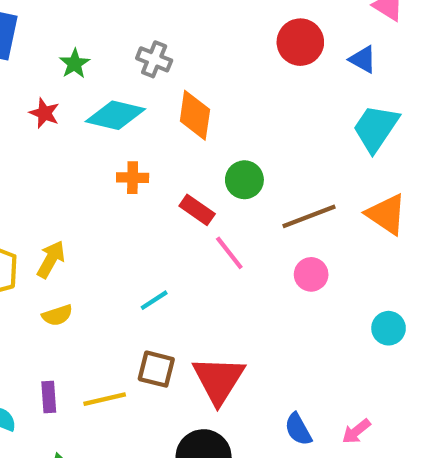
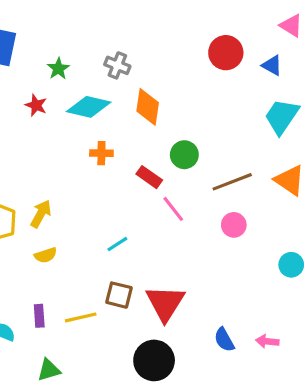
pink arrow: (356, 431) -> (267, 341), turned 45

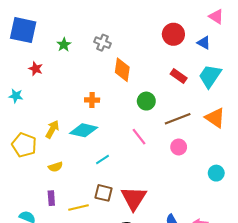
red star: (36, 105) -> (36, 69), moved
cyan diamond: (89, 107) -> (84, 130), moved
red rectangle: (149, 177) -> (179, 76), moved
yellow arrow: (41, 214) -> (52, 129), moved
purple rectangle: (39, 316) -> (51, 198), moved

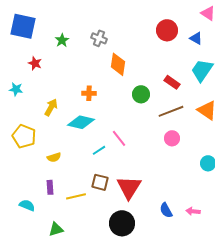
red rectangle: (179, 76) -> (172, 82), moved
yellow arrow: (52, 129) -> (51, 107), moved
pink line: (139, 137) -> (119, 138), moved

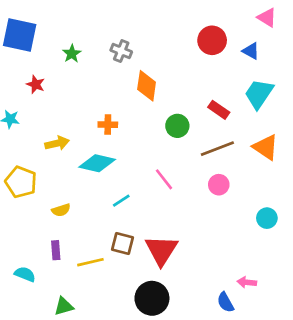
yellow arrow: (51, 107) -> (57, 143), turned 48
pink line: (119, 138) -> (164, 179), moved
blue semicircle: (166, 210) -> (225, 302), moved

